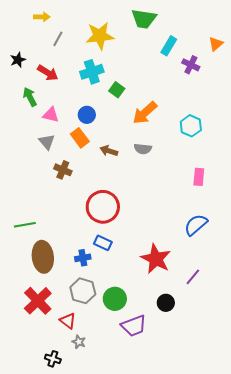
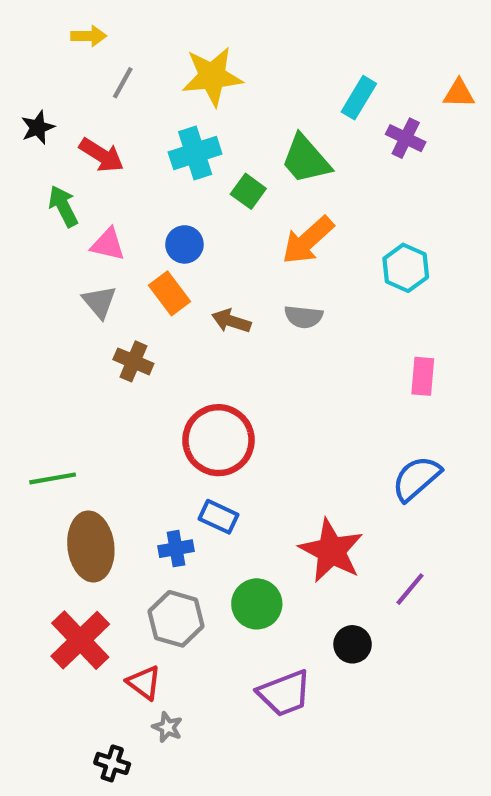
green trapezoid: (144, 19) -> (306, 159), moved, turned 40
orange triangle: (216, 44) -> (459, 93), turned 42
green circle: (115, 299) -> (257, 604), moved

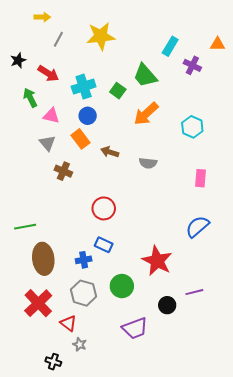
cyan cross: (195, 153) -> (84, 87), moved
gray semicircle: (304, 317) -> (148, 163), moved
red circle: (219, 440) -> (104, 208), size x0.7
purple line: (410, 589) -> (194, 292), moved, turned 36

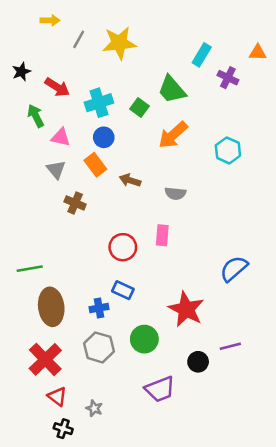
gray line: (58, 39) -> (79, 39), moved
pink rectangle: (200, 178) -> (162, 235), moved
red triangle: (68, 323) -> (57, 396), moved

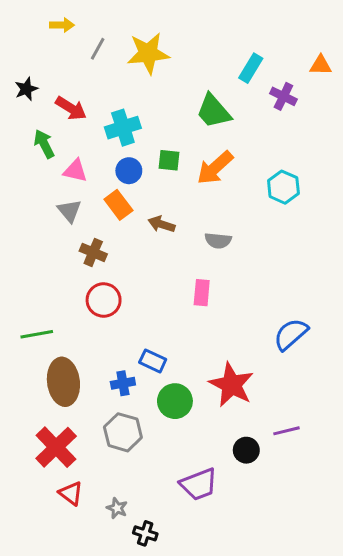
green square: (140, 107) -> (169, 160), moved, turned -30
red circle: (123, 247) -> (104, 300), moved
green circle: (144, 339) -> (175, 401), moved
black cross: (63, 429) -> (145, 533), moved

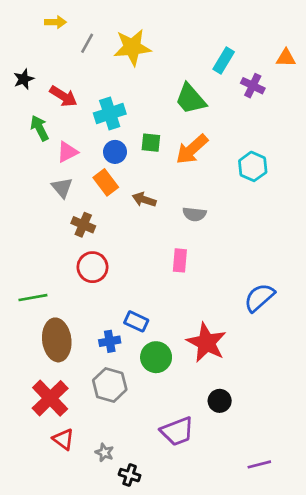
pink triangle: (75, 171) -> (67, 152), turned -40
purple line: (286, 431) -> (259, 464), moved

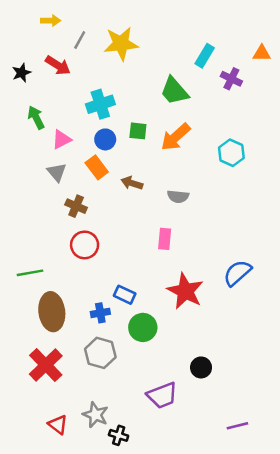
red arrow: (63, 96) -> (58, 65), moved
red star: (206, 343) -> (185, 291), moved
red triangle: (63, 439) -> (58, 425), moved
gray star: (104, 452) -> (95, 415), size x1.5

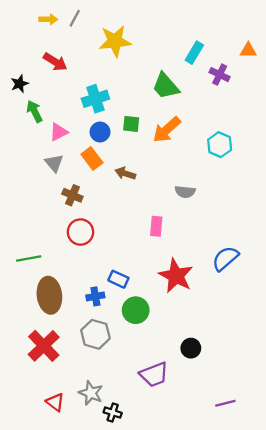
gray line: (80, 40) -> (75, 18), moved
black star: (21, 73) -> (20, 84), moved
gray semicircle: (178, 196) -> (185, 192), moved

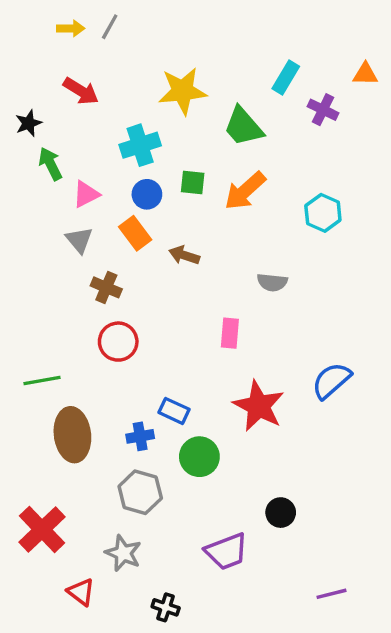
yellow star: (115, 41) -> (182, 91), moved
red cross: (44, 346) -> (42, 529), moved
gray star: (91, 393) -> (123, 553), moved

